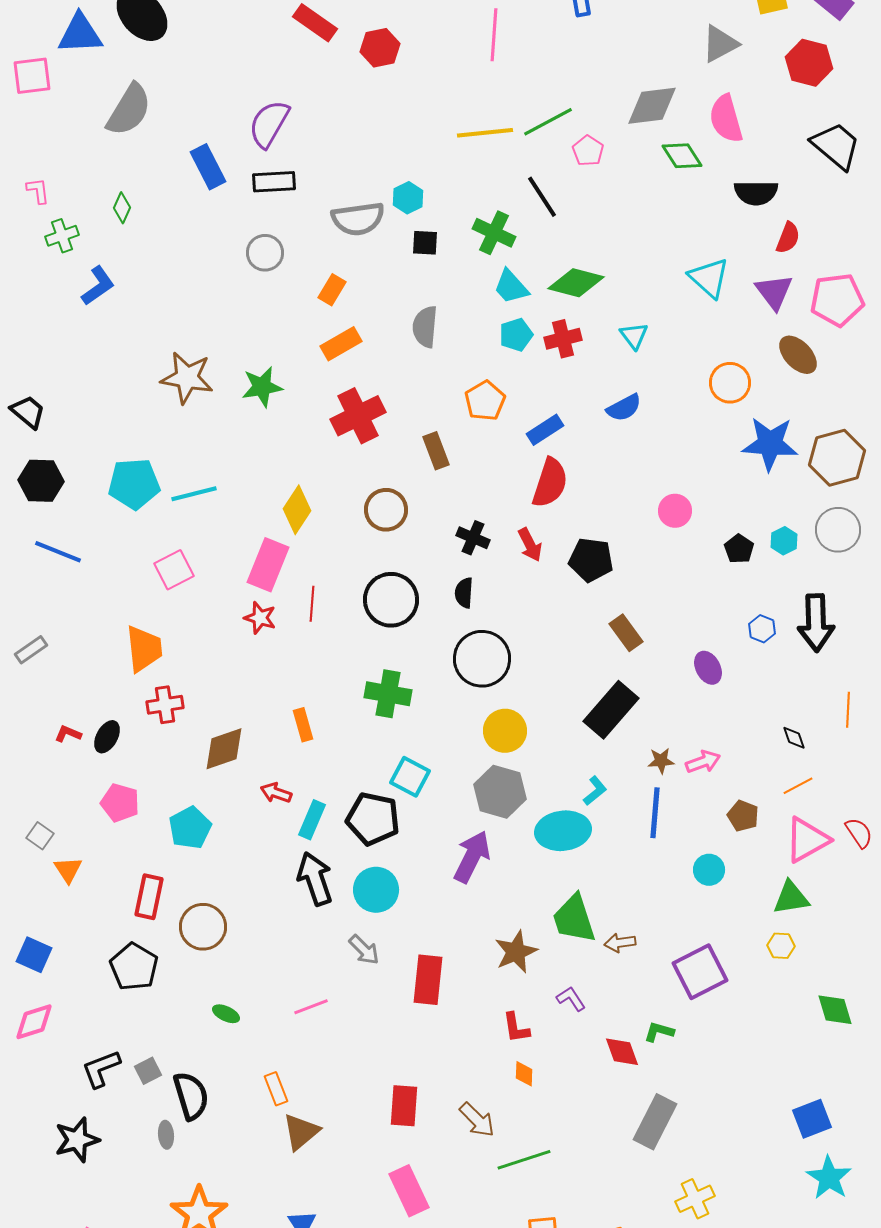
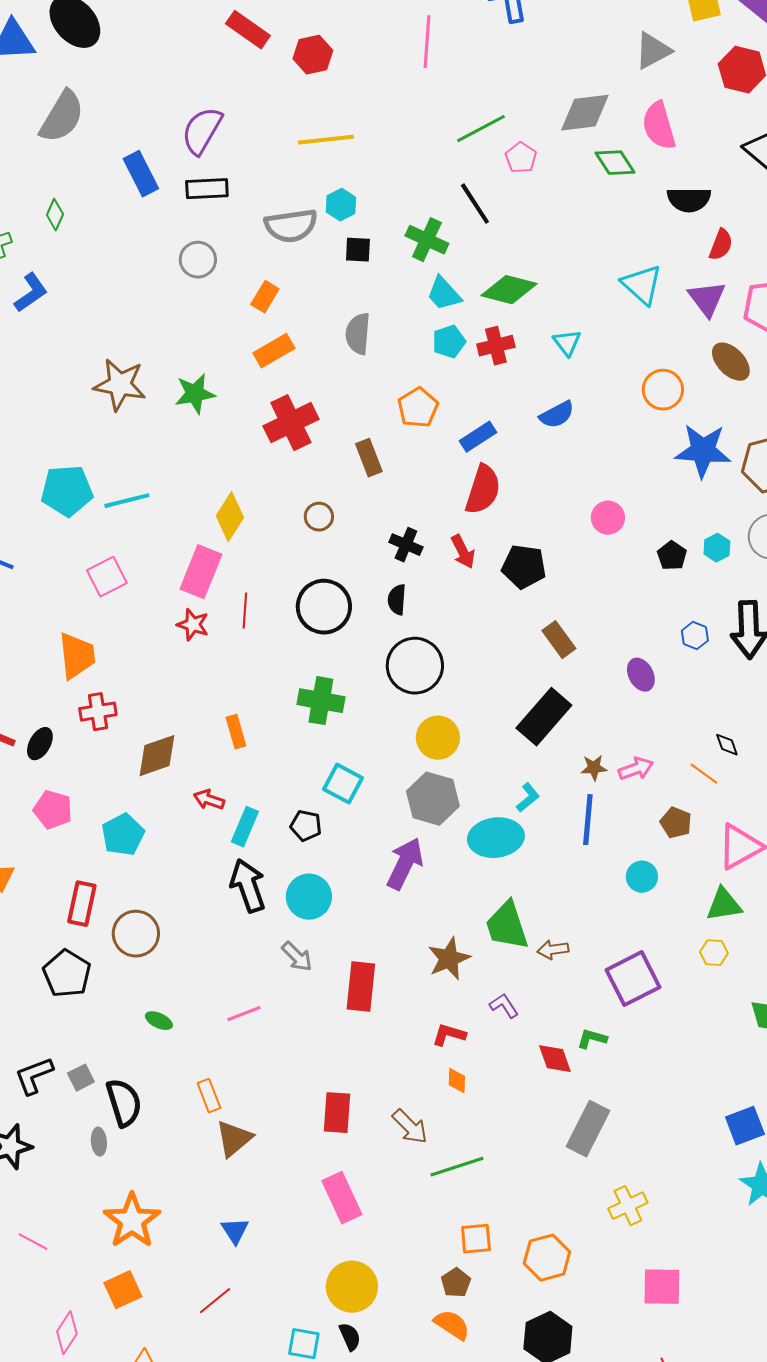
yellow line: (485, 133) -> (326, 140), moved
brown circle: (386, 510) -> (319, 517), size x0.7
orange line: (798, 786) -> (704, 774), moved, turned 64
black pentagon: (373, 819) -> (306, 826), size x0.6
red L-shape: (516, 1028) -> (449, 1035), turned 116

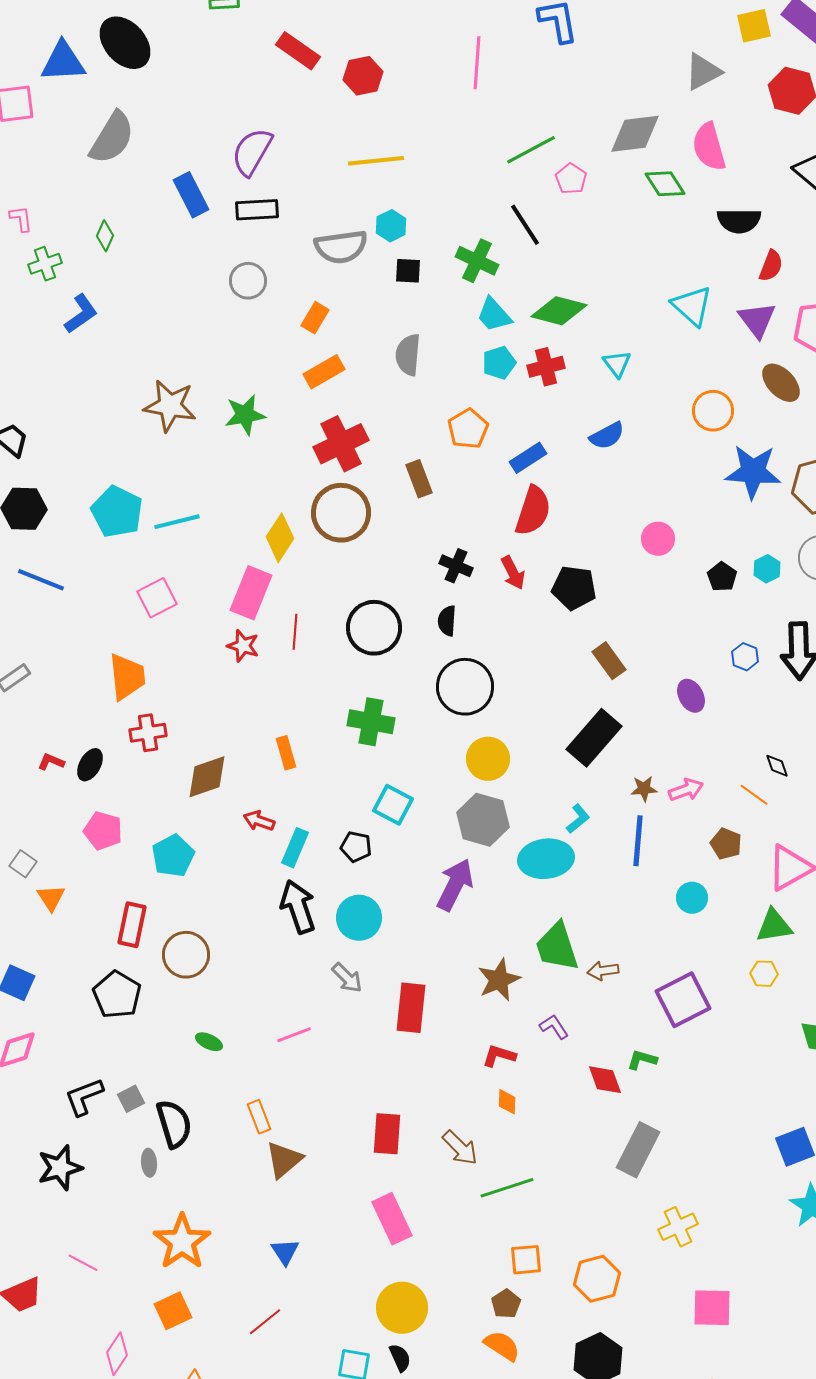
cyan pentagon: (67, 491) -> (117, 512), turned 30
brown circle: (319, 517) -> (341, 513), moved, size x2.0

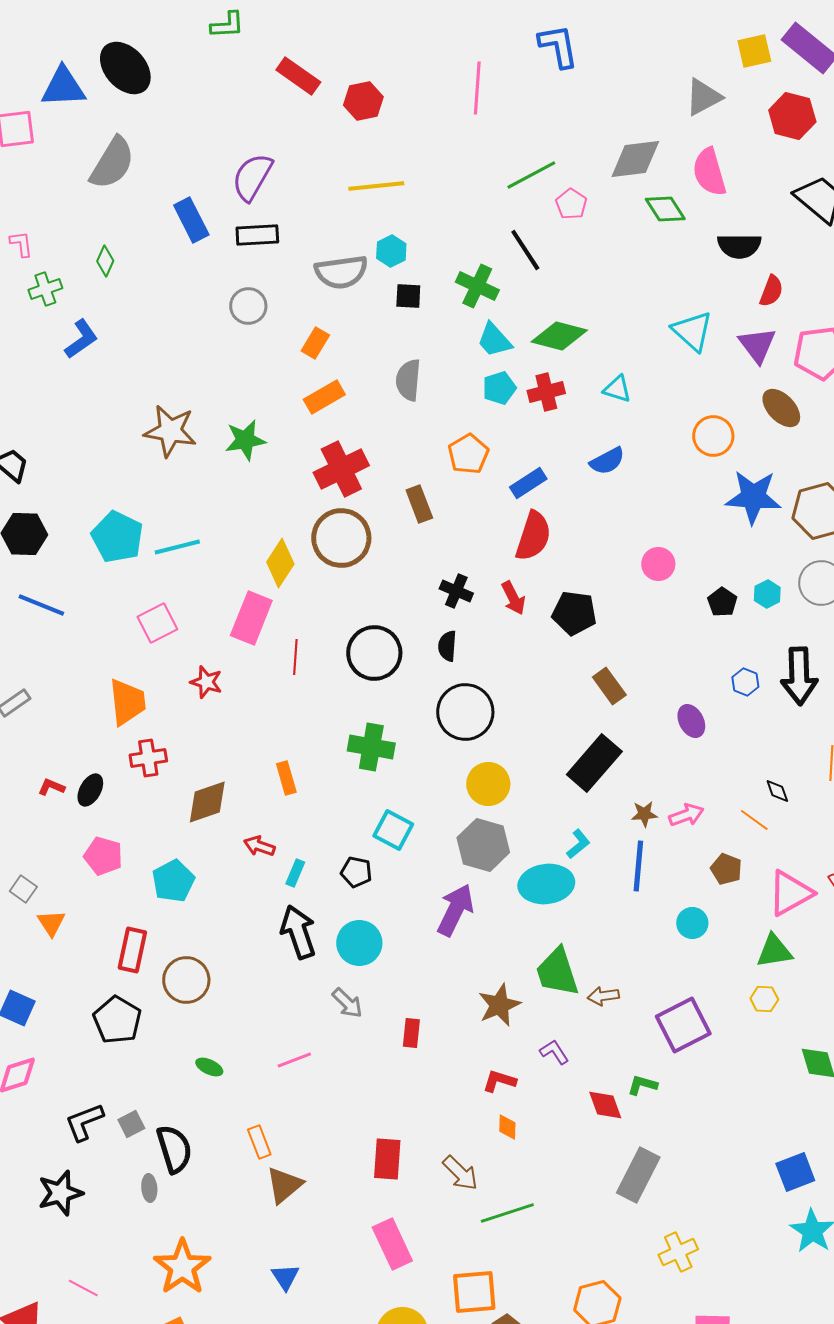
cyan triangle: (617, 364) -> (617, 389), turned -36
red star: (243, 646) -> (206, 682), moved
cyan rectangle: (295, 848) -> (295, 873), size x0.7
red rectangle: (411, 1008) -> (411, 1033), size x0.6
orange square: (526, 1260) -> (474, 1292), moved, size x1.4

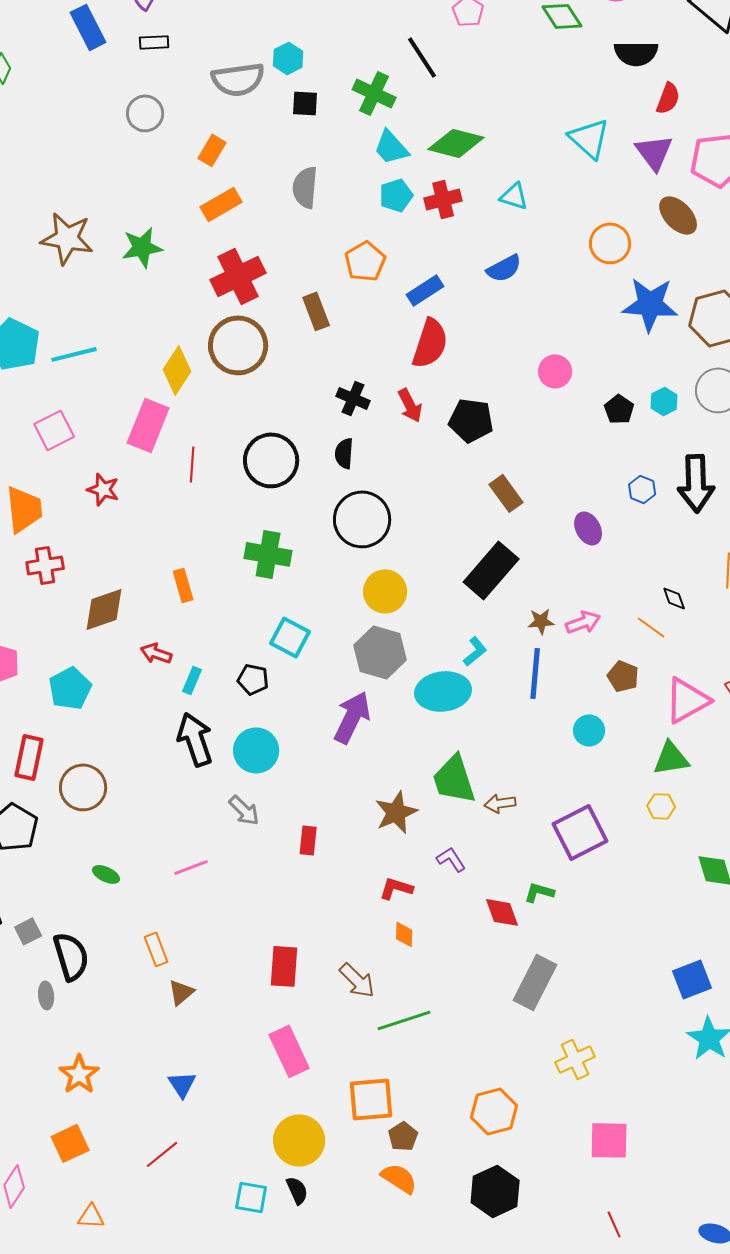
black rectangle: (257, 235) -> (154, 42), size x0.7
brown triangle: (284, 1185) -> (181, 992), size x0.7
orange star: (182, 1267) -> (79, 1074), size x0.7

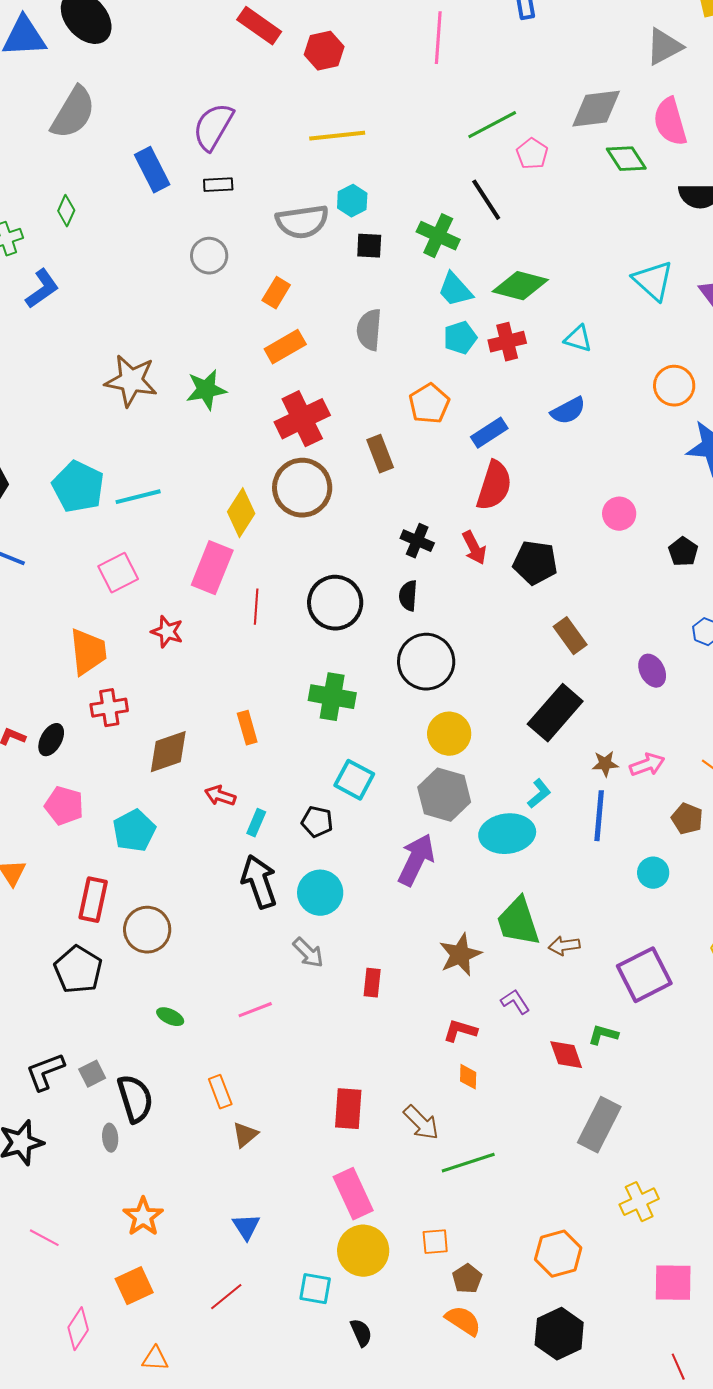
orange square: (371, 1099) -> (435, 1242), size x0.6
yellow circle: (299, 1140) -> (363, 1251), moved
cyan square: (251, 1197) -> (315, 1289), moved

